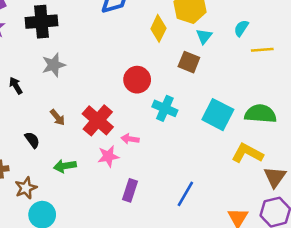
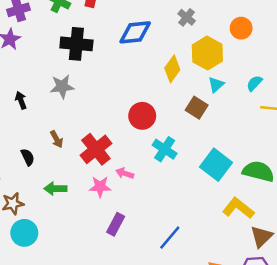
black cross: (42, 22) -> (76, 44), moved

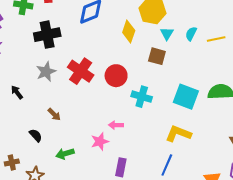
cyan semicircle: (254, 83) -> (191, 34), moved
red cross: (96, 149) -> (81, 71), moved
yellow L-shape: (238, 208) -> (178, 134), moved

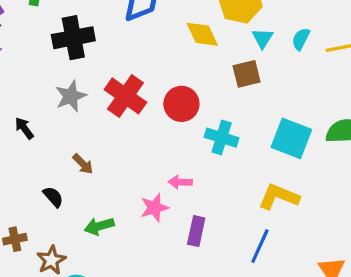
yellow diamond: (129, 31) -> (202, 34), turned -45
brown square: (157, 56) -> (247, 74), turned -30
purple rectangle: (121, 167) -> (196, 231), moved

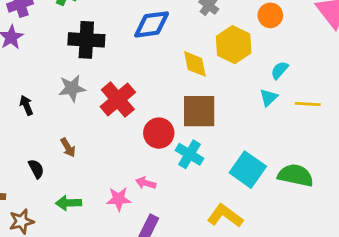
cyan triangle: (263, 38) -> (269, 98), moved
cyan semicircle: (301, 39) -> (280, 70), moved
brown square: (247, 74) -> (199, 111), moved, size x1.5
red circle: (181, 104) -> (159, 133), moved

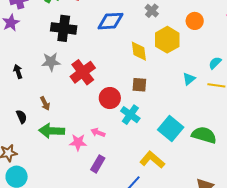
cyan semicircle: (280, 70) -> (215, 63), moved
brown square: (199, 111) -> (139, 85), size x0.6
green arrow: (69, 203) -> (52, 131), moved, size x1.4

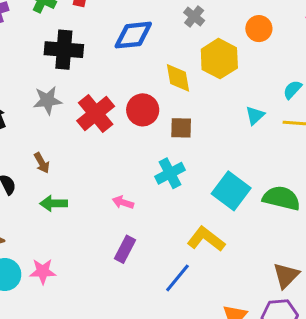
red circle: (110, 98) -> (143, 110), moved
cyan cross: (130, 115) -> (170, 173), turned 30
green arrow: (52, 131) -> (54, 203), size x0.7
pink star: (78, 142) -> (43, 271), moved

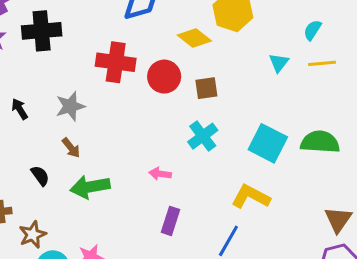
black cross: (64, 50) -> (42, 31), moved
yellow diamond: (178, 78) -> (194, 38), turned -32
gray star: (47, 100) -> (70, 106), moved
red cross: (96, 113) -> (116, 62), moved, turned -33
green arrow: (54, 203) -> (90, 187), size x1.4

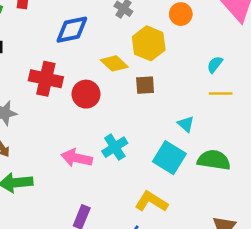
cyan triangle: (279, 63) -> (186, 124), moved, turned -30
brown square: (206, 88) -> (145, 85), moved
pink arrow: (160, 174) -> (77, 158), moved, size x1.6

